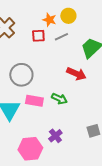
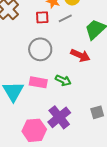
gray circle: (21, 75) -> (40, 49), moved
purple cross: (55, 136) -> (59, 117), size x1.6

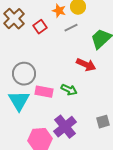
red square: (42, 17) -> (40, 27), moved, turned -32
gray circle: (40, 49) -> (24, 74), moved

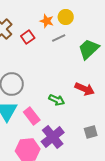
red arrow: (86, 65) -> (85, 89), moved
pink rectangle: (44, 92) -> (32, 116), moved, turned 42

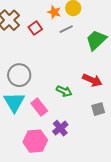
gray square: (91, 132) -> (98, 109), moved
purple cross: (53, 137) -> (60, 128), size x0.7

